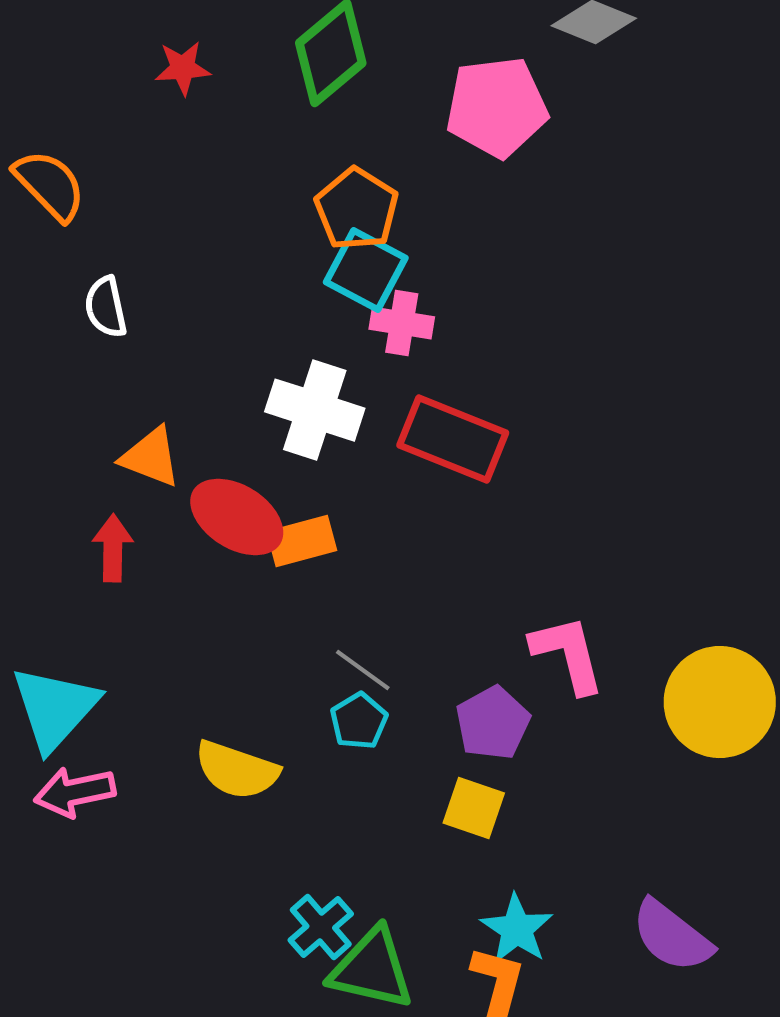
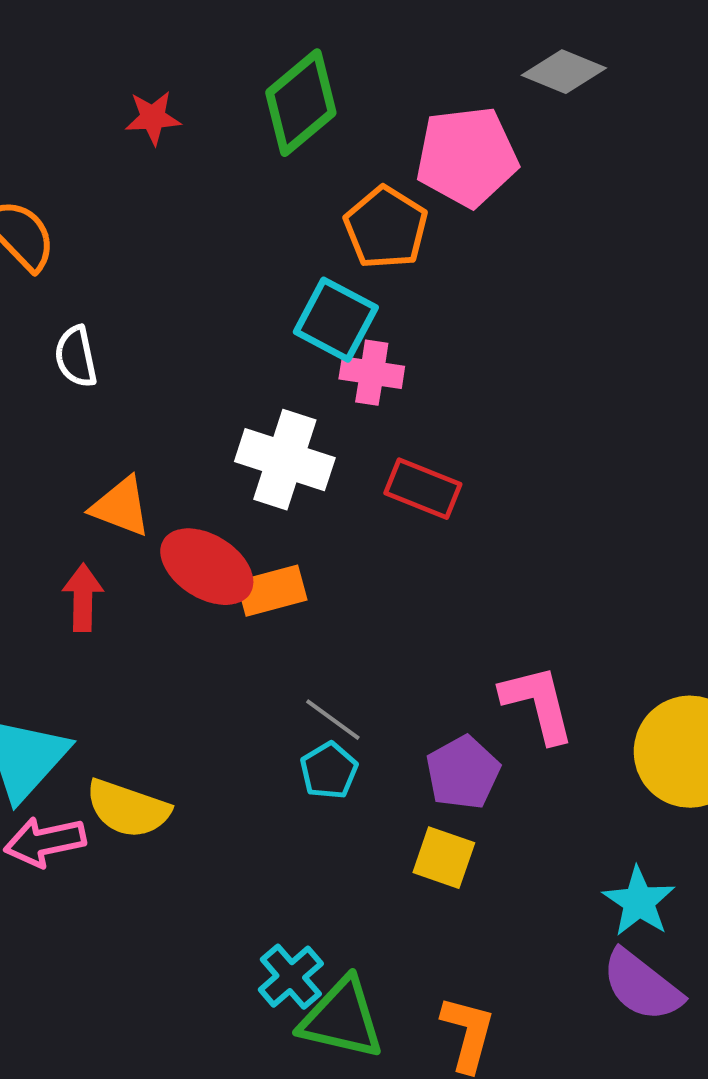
orange pentagon: (357, 209) -> (386, 228), moved
red rectangle: (453, 439) -> (423, 489), size x0.7
yellow semicircle: (237, 770) -> (128, 809), moved
cyan star: (517, 929) -> (639, 902), moved

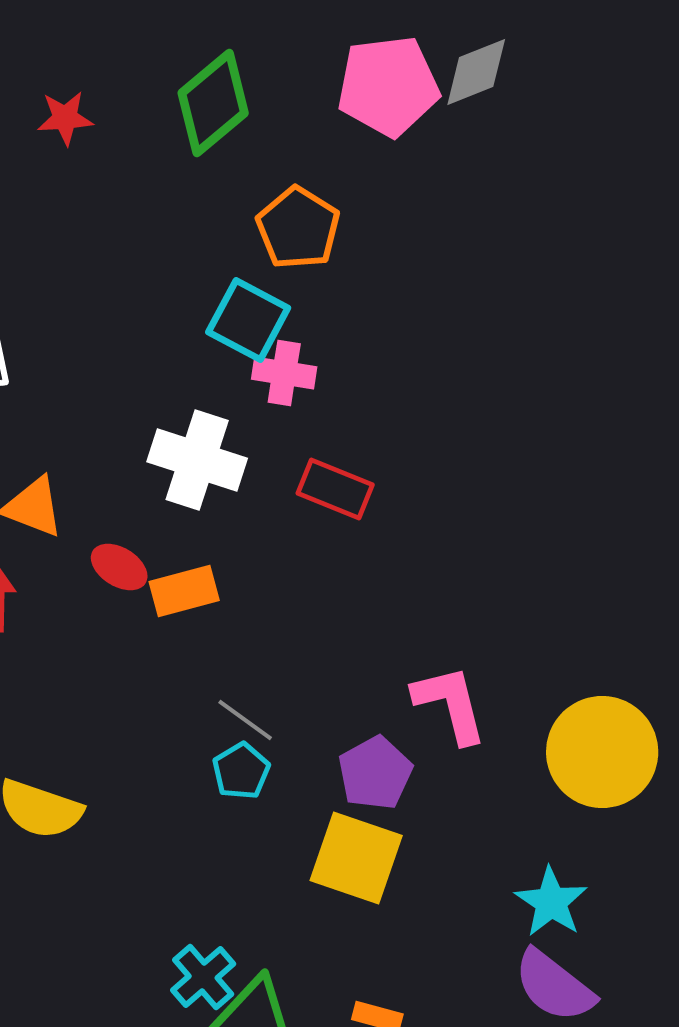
gray diamond: (564, 72) -> (476, 72), turned -44
pink pentagon: (467, 157) -> (388, 86), moved
red ellipse: (207, 567) -> (119, 567), size x0.6
yellow square: (444, 858) -> (356, 858), size x1.5

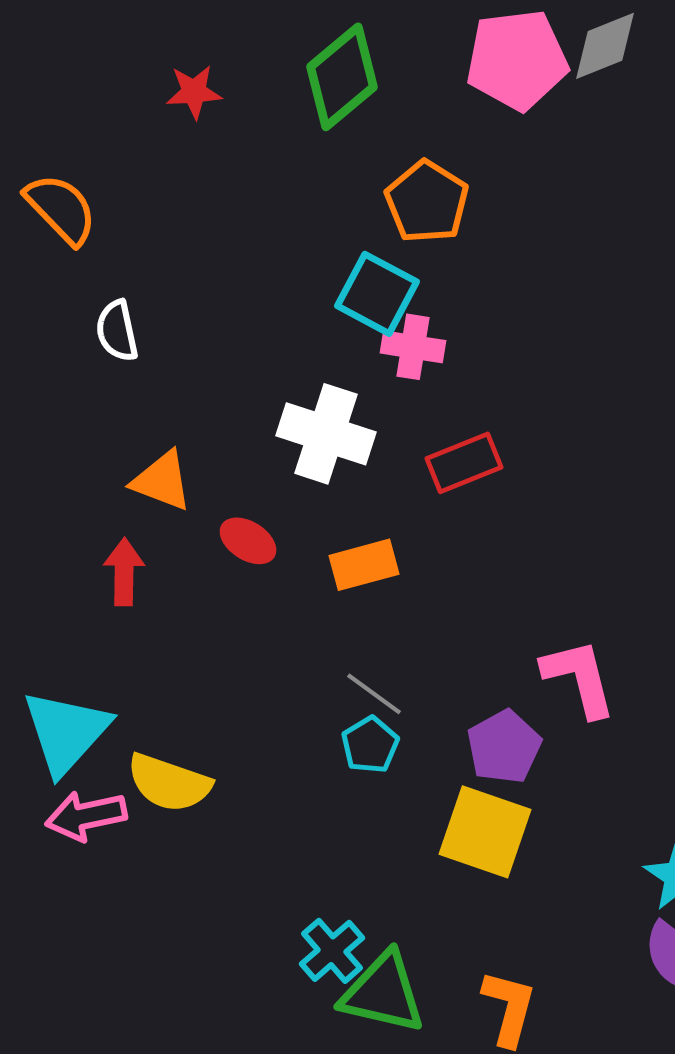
red rectangle: (335, 489) -> (464, 463), turned -44
orange rectangle: (184, 591) -> (364, 565), moved

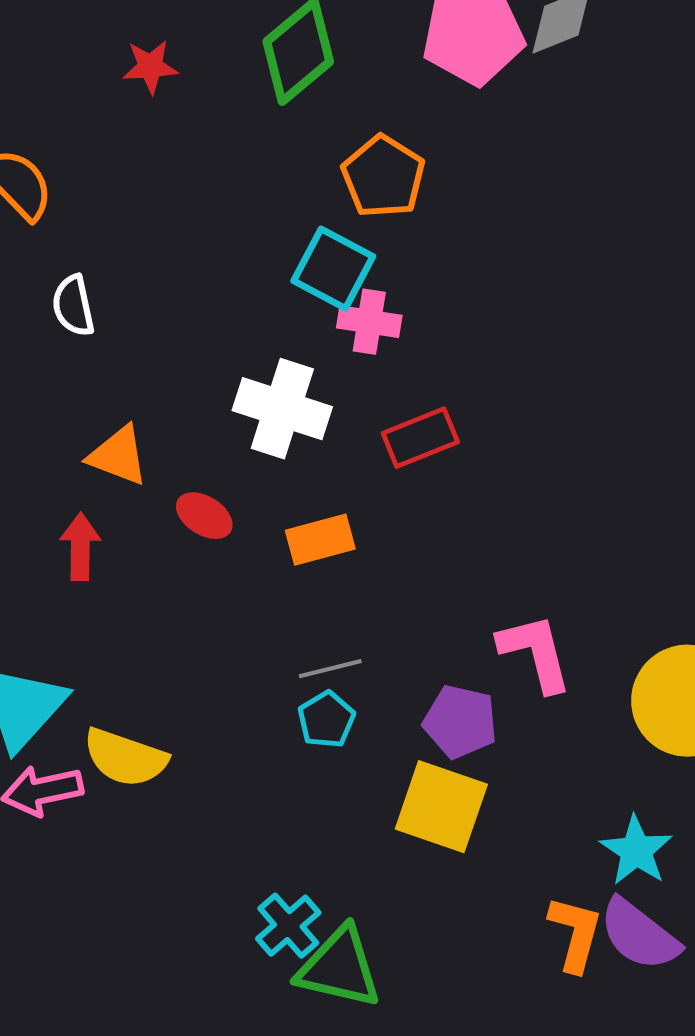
gray line: (374, 694) -> (330, 669), turned -50
purple pentagon: (504, 747) -> (460, 722), turned -30
orange L-shape: (509, 1008) -> (575, 934), moved

